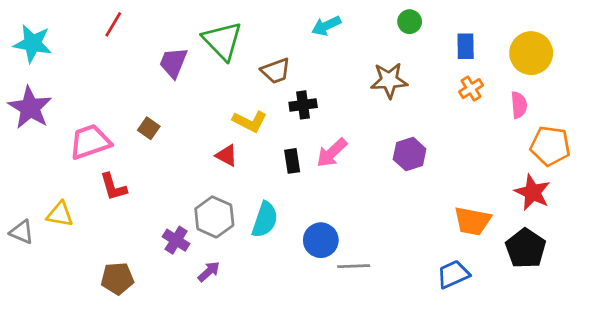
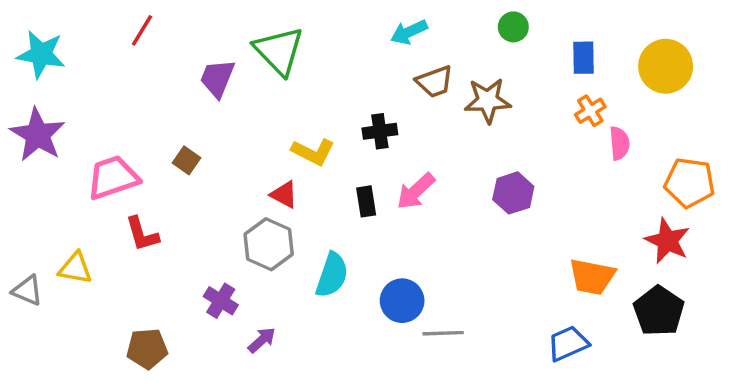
brown trapezoid: (276, 71) -> (435, 82), moved
pink semicircle: (519, 105) -> (619, 143), moved
gray hexagon: (214, 217) -> (269, 244), moved

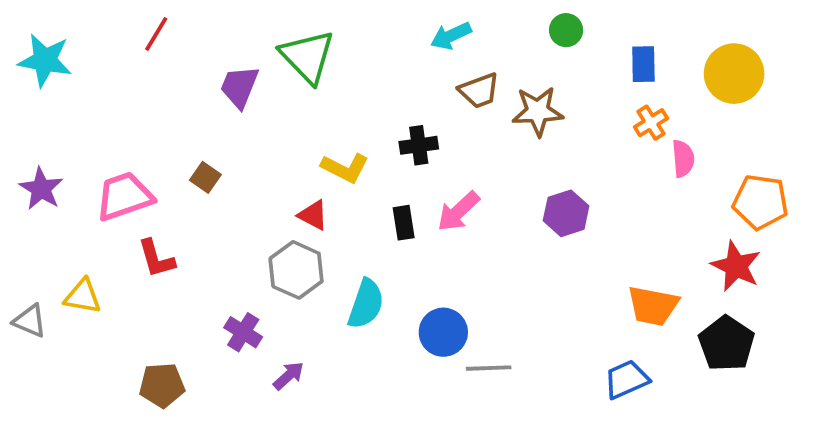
purple star: (38, 135) -> (41, 189), moved, size x0.7

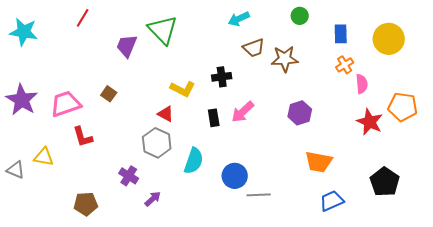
purple star: (41, 189) -> (22, 100), size x1.4
red star: (736, 266) -> (370, 122), moved
orange trapezoid: (653, 306) -> (319, 162), moved

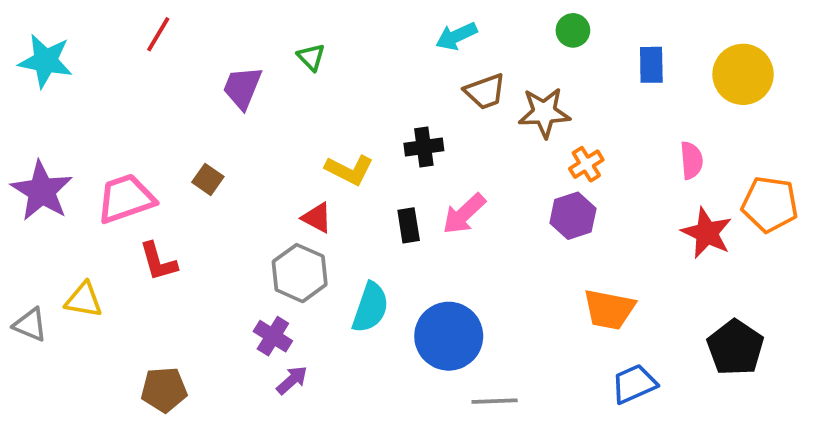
green triangle: (163, 30) -> (311, 57), size x0.5
orange cross: (345, 65) -> (586, 164), moved
purple cross: (129, 176) -> (273, 336), moved
blue circle: (235, 176) -> (449, 336), size x1.4
gray line: (259, 195) -> (495, 401), moved

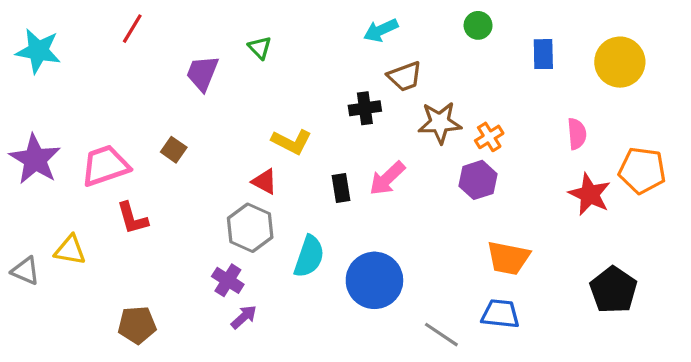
brown star: (544, 113) -> (440, 123), moved
black cross: (424, 147) -> (365, 108), moved
blue trapezoid: (634, 384) -> (500, 314), moved, turned 30
gray line: (495, 401) -> (441, 335), moved, turned 36

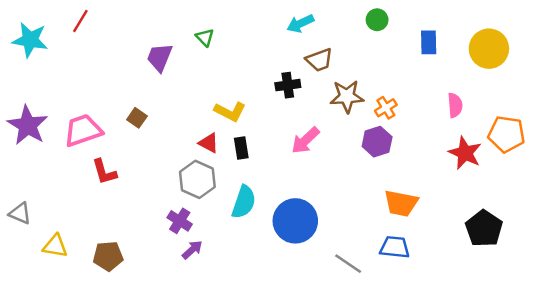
red line: (132, 29) -> (80, 21), moved
black rectangle: (341, 188) -> (241, 148), moved
yellow triangle: (70, 250) -> (55, 246), moved

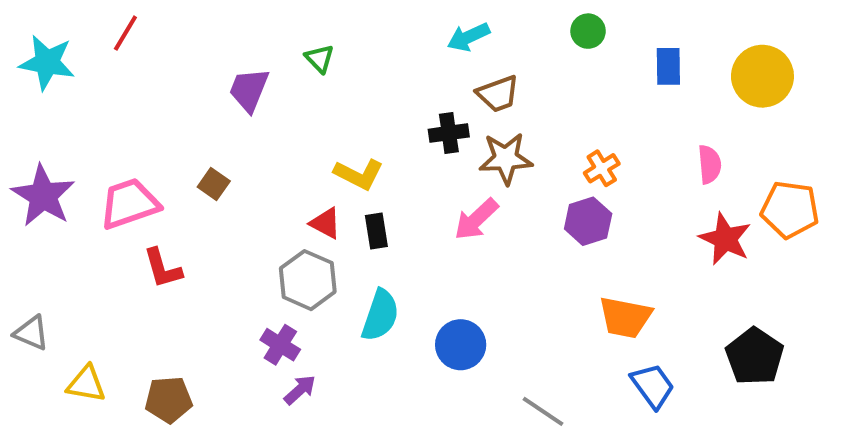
brown star: (347, 96) -> (506, 159), moved
blue circle: (295, 221) -> (461, 345), size x0.7
blue trapezoid: (395, 247) -> (653, 386), moved, turned 48

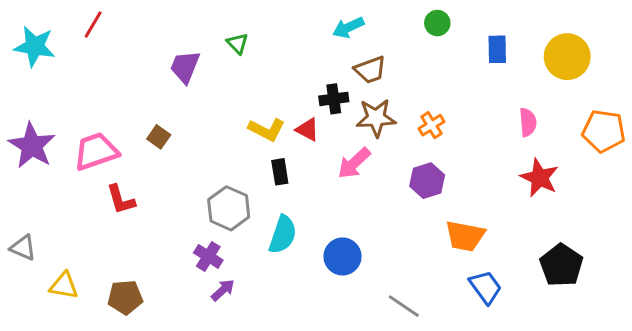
orange cross: (602, 168) -> (432, 125), moved
orange pentagon: (790, 209) -> (604, 131), moved
purple hexagon: (588, 221) -> (427, 181), moved
red triangle: (325, 223) -> (307, 130), moved

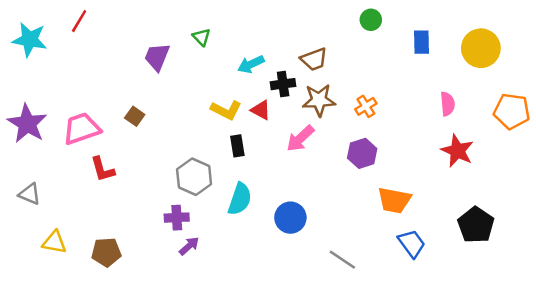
cyan arrow: (348, 27) -> (251, 64), moved
gray triangle: (23, 248) -> (30, 194), moved
purple cross: (208, 256) -> (177, 218), turned -35

